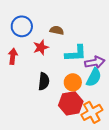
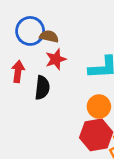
brown semicircle: (57, 30) -> (49, 36), moved
black semicircle: (44, 81) -> (42, 88), moved

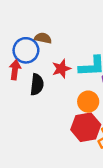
blue circle: (30, 31) -> (26, 50), moved
red star: (56, 59) -> (61, 69), moved

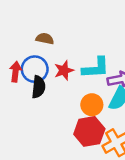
blue circle: (26, 50) -> (35, 69), moved

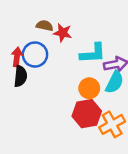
red star: (64, 70) -> (63, 33), moved, turned 30
black semicircle: (38, 87) -> (20, 76), moved

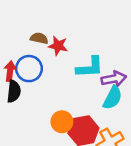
orange circle: (89, 88) -> (62, 122), moved

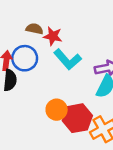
cyan L-shape: (90, 67) -> (68, 59), moved, turned 52

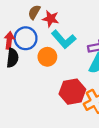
brown semicircle: (34, 29) -> (34, 12), turned -72
orange circle: (57, 110) -> (47, 57), moved

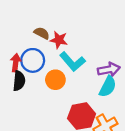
brown semicircle: (34, 12) -> (42, 33), turned 88

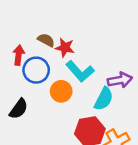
red arrow: (16, 63) -> (19, 55), moved
black semicircle: (19, 81) -> (19, 109), moved, turned 30
cyan semicircle: (108, 87) -> (104, 99), moved

